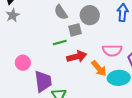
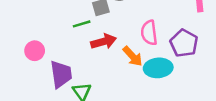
pink semicircle: (112, 50) -> (149, 33), turned 84

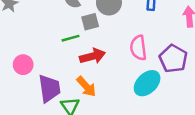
orange arrow: (133, 56) -> (86, 87), moved
cyan ellipse: (158, 68) -> (147, 83), turned -40

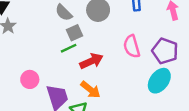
gray square: (90, 22) -> (75, 33), moved
cyan ellipse: (147, 83) -> (159, 81), moved

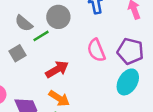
gray square: (75, 33) -> (17, 53), moved
green line: (69, 48) -> (41, 36), moved

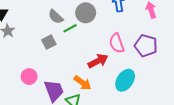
red arrow: (57, 69) -> (98, 61), moved
cyan ellipse: (128, 82) -> (125, 80), moved

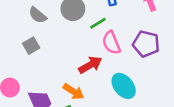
green line: (70, 28) -> (98, 23), moved
cyan ellipse: (125, 80) -> (124, 86), turned -70

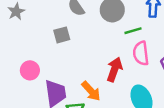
red arrow: (90, 65) -> (114, 69), turned -55

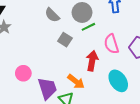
green line: (133, 31) -> (88, 27), moved
gray square: (62, 35) -> (65, 40), moved, turned -32

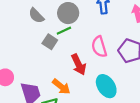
green line: (88, 27) -> (64, 31), moved
red arrow: (92, 61) -> (79, 64), turned 144

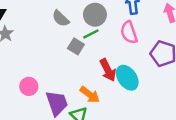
pink semicircle: (99, 47) -> (129, 32), moved
cyan ellipse: (106, 86) -> (127, 78), moved

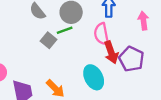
red arrow: (108, 70) -> (111, 52), moved

